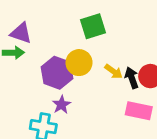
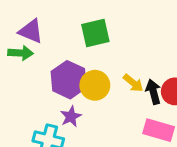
green square: (93, 26) -> (95, 33), moved
yellow circle: (79, 63) -> (95, 85), moved

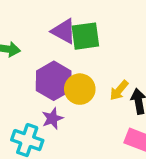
purple triangle: (31, 31) -> (64, 31), moved
yellow arrow: (133, 83) -> (119, 90), turned 85

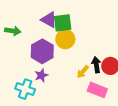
yellow circle: (80, 89) -> (65, 39), moved
yellow arrow: (119, 90) -> (83, 72), moved

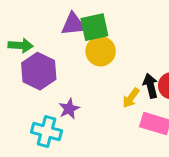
purple triangle: (49, 20) -> (73, 24), turned -30
purple hexagon: (42, 51) -> (39, 71), moved

